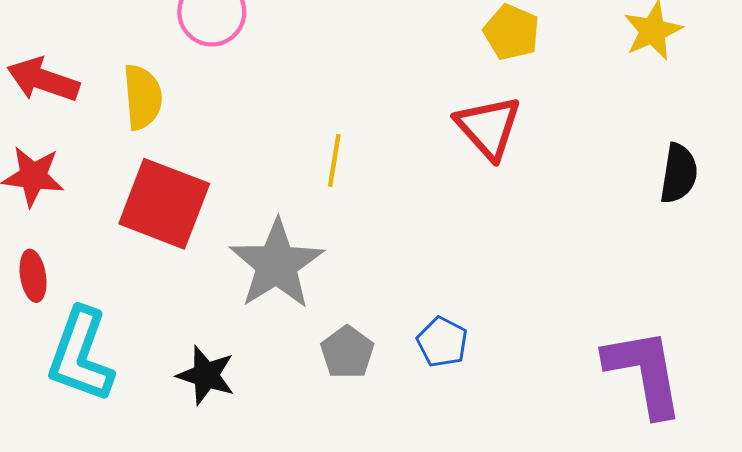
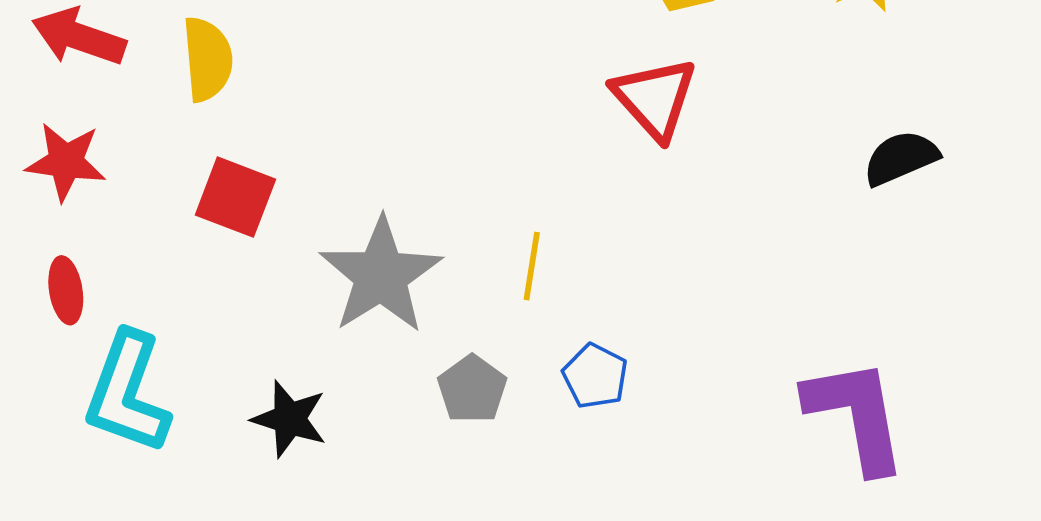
yellow line: (334, 160) -> (532, 266), moved
black semicircle: (679, 173) -> (901, 158), turned -122
red square: (164, 204) -> (235, 197), size x0.7

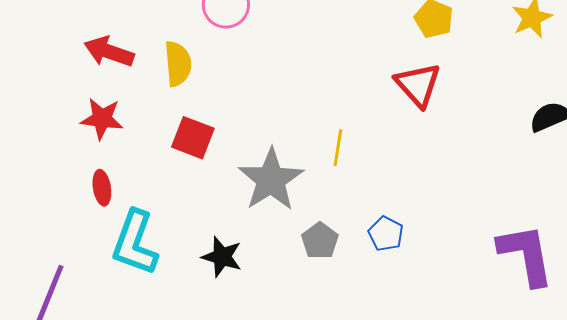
yellow line: (532, 266) -> (338, 148), moved

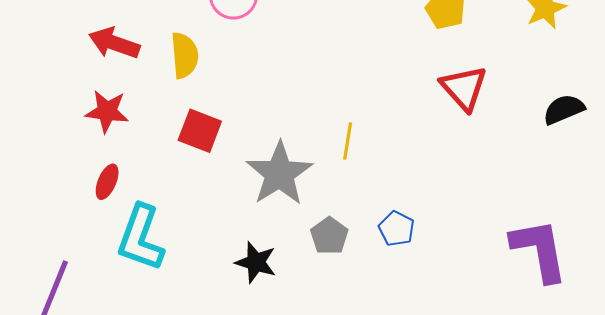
red triangle: (418, 85) -> (464, 88), moved
red ellipse: (102, 188) -> (107, 182), turned 32
black star: (222, 257) -> (256, 262), moved

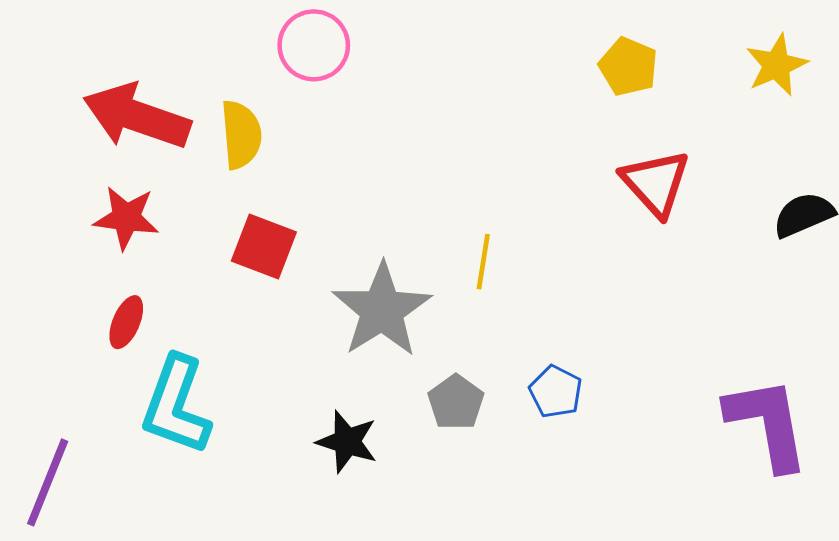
red arrow: (114, 43) -> (137, 116), size x1.4

